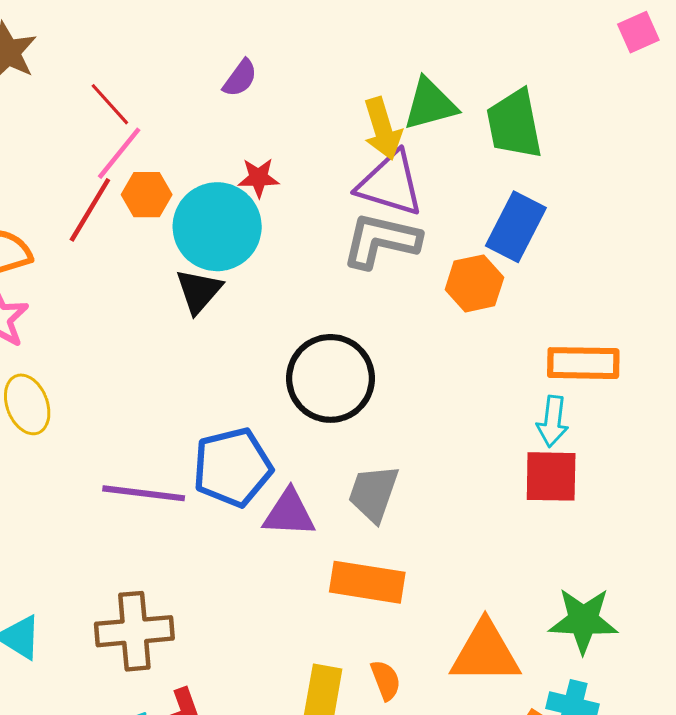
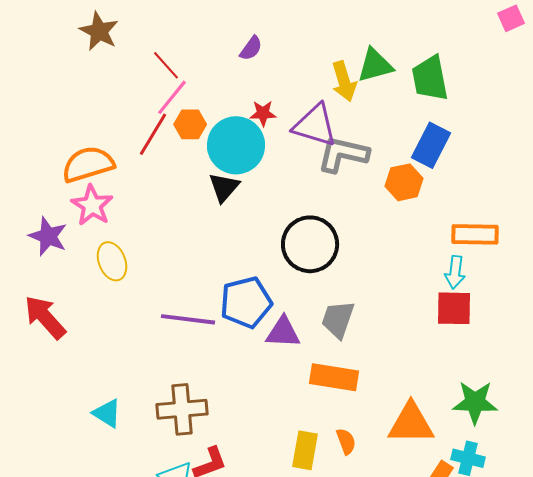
purple triangle: (390, 184) -> (315, 125), moved

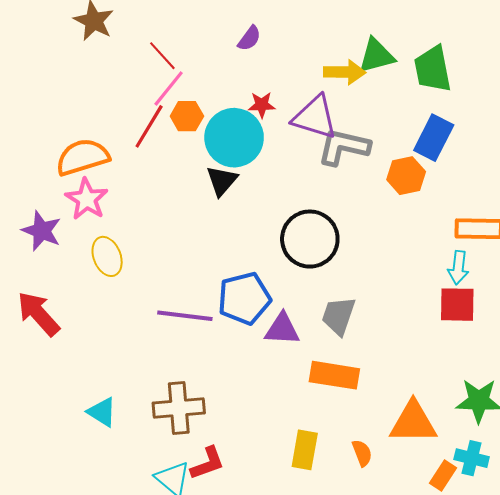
yellow arrow: (344, 81) -> (345, 72), turned -72
orange semicircle: (346, 441) -> (362, 453), moved

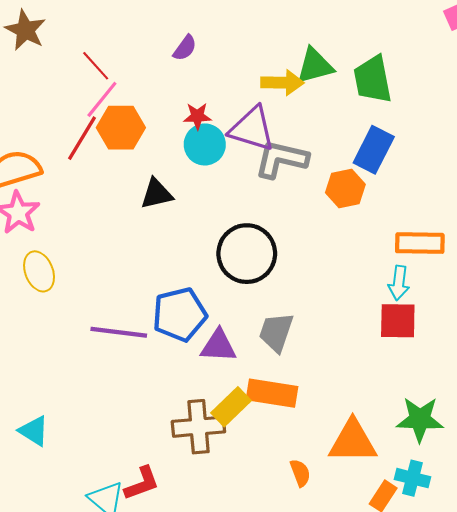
orange hexagon: (187, 116) -> (121, 128), size x1.4
cyan circle: (234, 138) -> (205, 144), moved, size x0.7
black triangle: (222, 181) -> (157, 194), turned 36
brown cross: (179, 408) -> (198, 427), moved
yellow rectangle: (305, 450) -> (231, 407), moved, turned 36

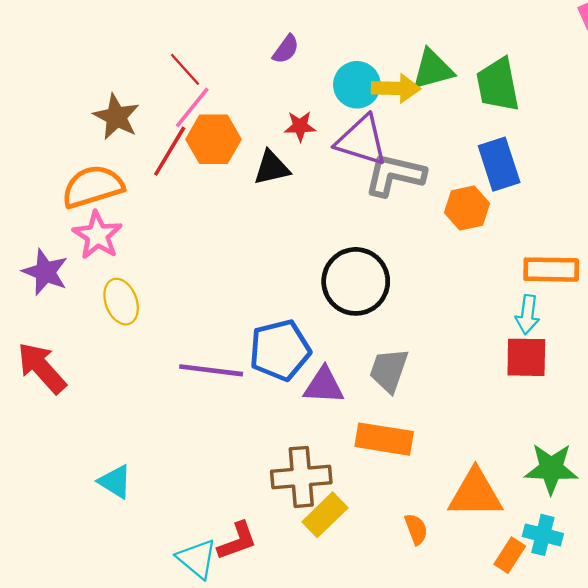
brown star: (25, 30) -> (116, 117), moved
cyan circle: (205, 144) -> (357, 85), moved
blue rectangle: (374, 150) -> (499, 164), turned -45
black triangle: (157, 194) -> (272, 168), moved
yellow rectangle: (231, 407) -> (325, 515), moved

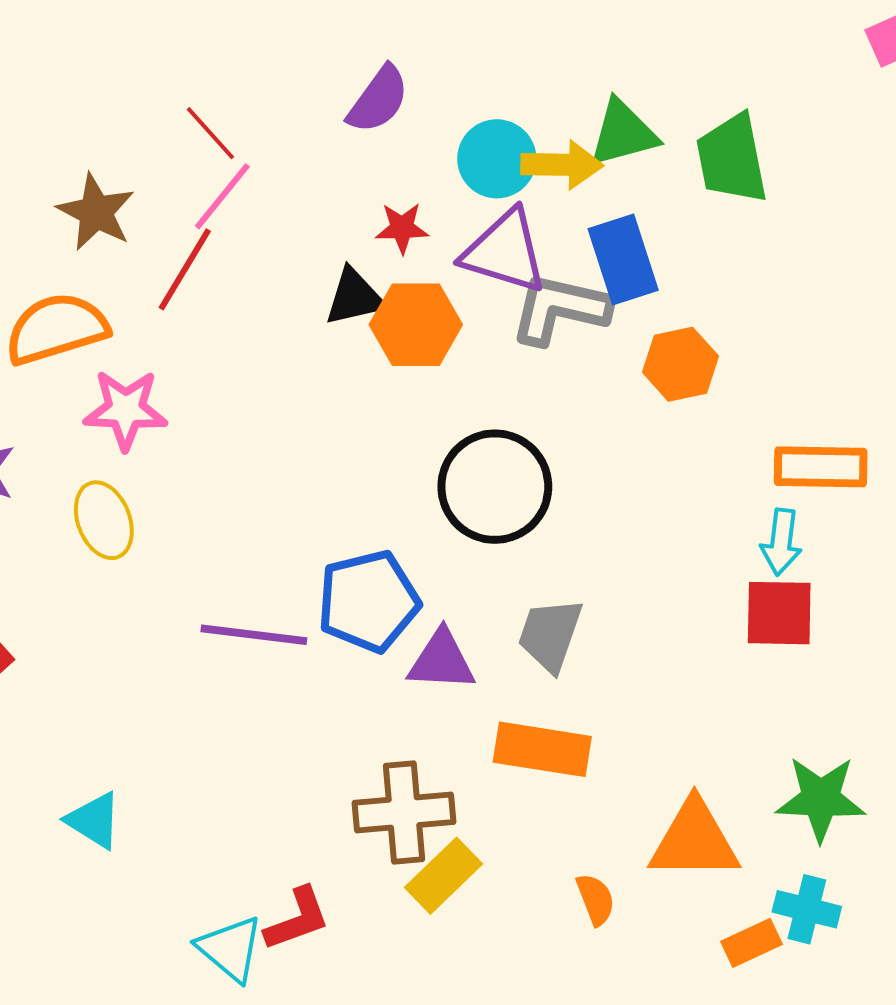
purple semicircle: (286, 49) -> (378, 100), size x1.4
orange hexagon: (214, 139) -> (416, 325), moved
blue rectangle: (499, 164) -> (623, 260), moved
pink star: (97, 235) -> (126, 410), moved, turned -30
orange rectangle: (510, 555) -> (752, 943), turned 32

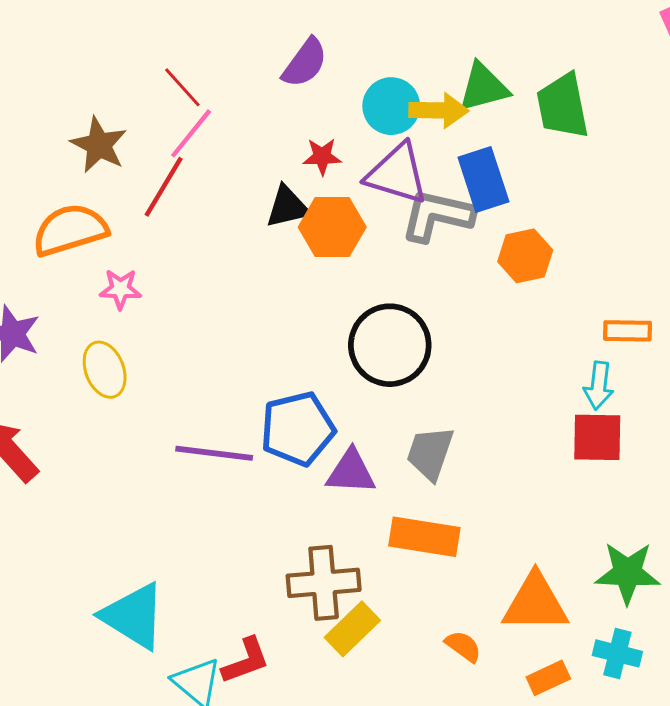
pink star: (126, 410) -> (120, 289), size x0.7
orange rectangle: (821, 467) -> (627, 331), size x0.7
cyan triangle: (94, 820) -> (133, 616), moved, size x1.6
orange semicircle: (596, 899) -> (463, 646), turned -33
orange rectangle: (752, 943) -> (548, 678), moved

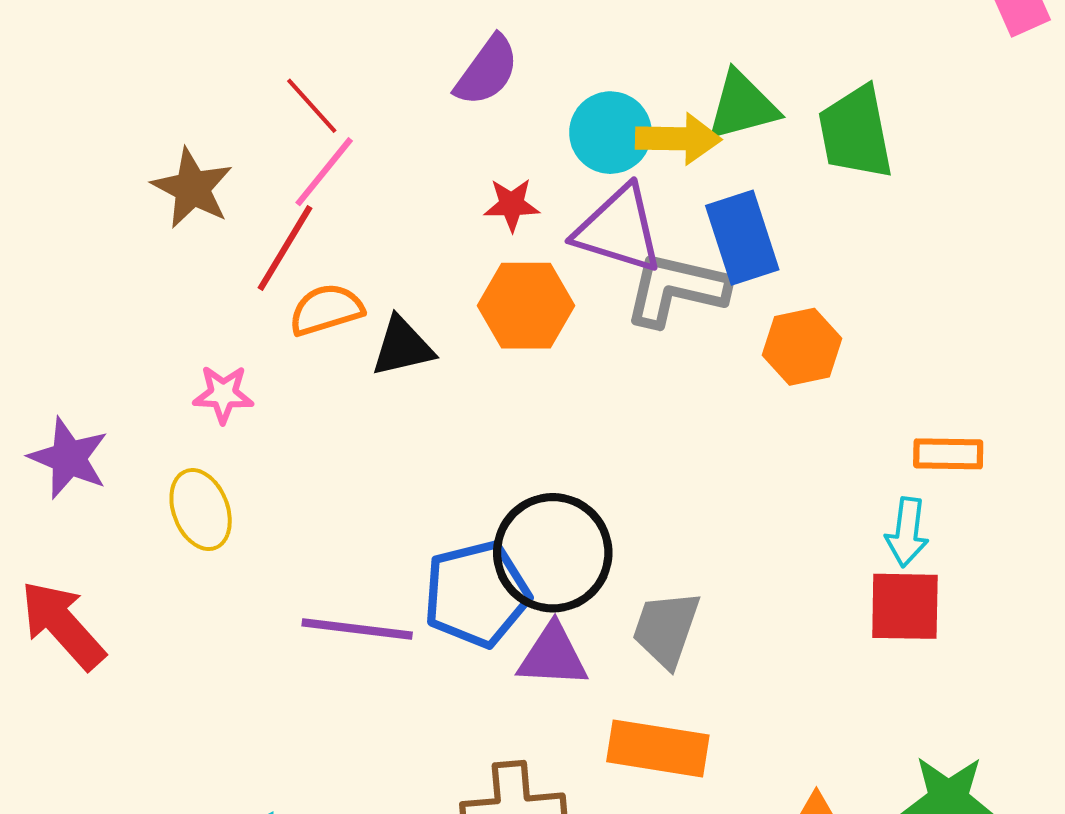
black triangle: (288, 207) -> (402, 347), moved
orange semicircle: (70, 230) -> (326, 310), moved, size x0.7
black circle: (390, 345) -> (553, 553), moved

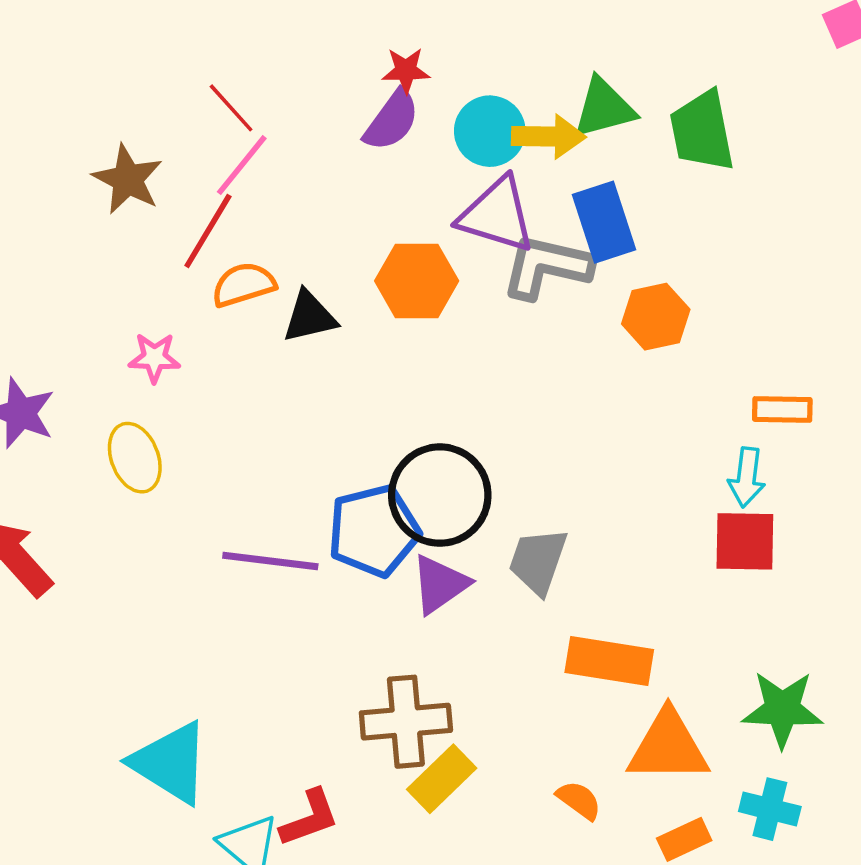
purple semicircle: (487, 71) -> (392, 120), moved
red star: (512, 205) -> (406, 70), moved
purple triangle: (553, 656) -> (440, 584), turned -38
orange rectangle: (658, 748) -> (609, 661), moved

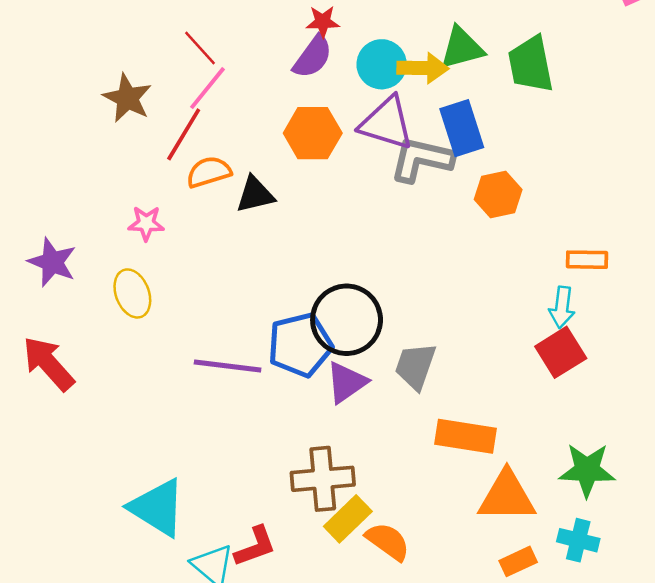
orange hexagon: (417, 281) -> (313, 133), moved
red square: (745, 541) -> (561, 352), turned -33
orange semicircle: (579, 800) -> (388, 541), moved, size x1.4

